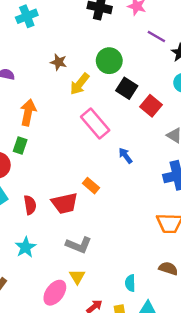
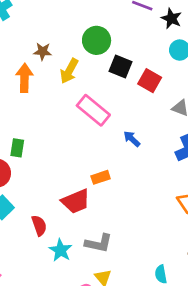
orange arrow: (28, 112) -> (24, 78), moved
orange rectangle: (91, 186) -> (101, 177), turned -49
red semicircle: (30, 205) -> (39, 225), moved
cyan star: (25, 247) -> (61, 250), moved

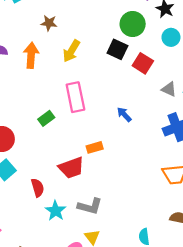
green circle: (97, 40) -> (133, 24), moved
brown star: (43, 51) -> (49, 23), moved
pink rectangle: (93, 110) -> (75, 97), moved, turned 36
green rectangle: (17, 148) -> (46, 118), moved, turned 42

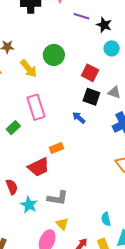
green circle: (133, 24) -> (54, 55), moved
black square: (117, 49) -> (91, 97), moved
yellow arrow: (71, 51) -> (29, 69), turned -66

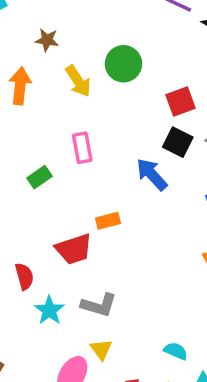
red square: (90, 73) -> (180, 102), turned 36
pink rectangle: (36, 107) -> (82, 148), size x0.7
blue arrow: (79, 118) -> (152, 174), size x1.5
cyan semicircle: (106, 219) -> (176, 351), turned 120

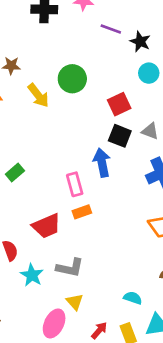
pink rectangle: (82, 148) -> (75, 184), moved
blue arrow: (152, 174) -> (102, 163), turned 36
orange rectangle: (108, 221) -> (82, 212), moved

